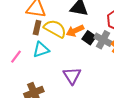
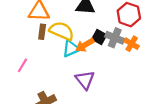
orange arrow: (75, 31) -> (85, 45), moved
cyan triangle: (41, 50) -> (71, 49), moved

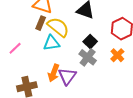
gray cross: (115, 38) -> (88, 57), moved
orange arrow: (85, 45) -> (54, 73), moved, turned -54
cyan triangle: (71, 49) -> (51, 43), moved

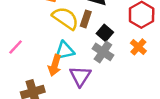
brown rectangle: (41, 23) -> (86, 19), moved
cyan triangle: (51, 43) -> (65, 51), moved
orange arrow: (54, 73) -> (55, 65), moved

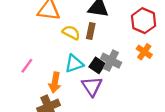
yellow semicircle: (65, 18) -> (71, 33), size x0.7
black square: (105, 33) -> (97, 65), moved
orange arrow: (55, 65) -> (55, 82), moved

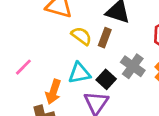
gray cross: (111, 61) -> (133, 66), moved

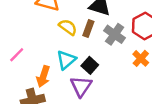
gray cross: (133, 66) -> (115, 34), moved
cyan triangle: (79, 73) -> (66, 60), turned -30

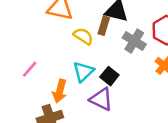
brown rectangle: (88, 29) -> (104, 26), moved
purple triangle: (81, 86) -> (101, 99), turned -35

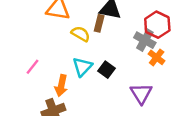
gray cross: (134, 41) -> (145, 40), moved
purple triangle: (101, 99) -> (141, 93), moved, turned 35

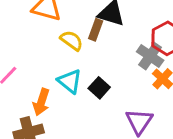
cyan triangle: (82, 67) -> (70, 81), turned -40

